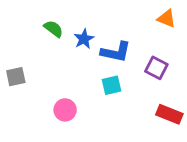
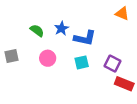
green semicircle: (53, 29) -> (37, 31), moved
purple square: (156, 68) -> (112, 64), moved
pink circle: (65, 110) -> (48, 58), moved

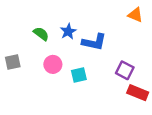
cyan square: (82, 62) -> (79, 75), moved

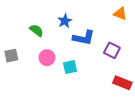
blue star: (68, 31) -> (65, 21), moved
purple square: (125, 70) -> (112, 50), moved

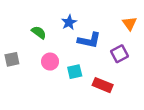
orange triangle: (120, 14) -> (130, 23), moved, turned 32
purple square: (112, 50) -> (119, 54), turned 35
red rectangle: (122, 83) -> (103, 85), moved

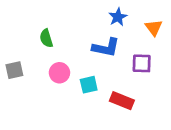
blue star: (69, 22) -> (118, 17), moved
green semicircle: (39, 32) -> (46, 38), turned -144
purple square: (119, 54) -> (142, 63), turned 30

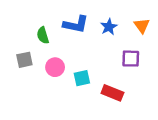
blue star: (118, 17) -> (109, 27), moved
blue L-shape: (106, 48) -> (76, 24), moved
gray square: (14, 70) -> (24, 60), moved

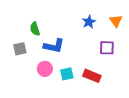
blue L-shape: (76, 24) -> (54, 46), moved
pink circle: (55, 67) -> (45, 69), moved
cyan square: (82, 78) -> (67, 74), moved

